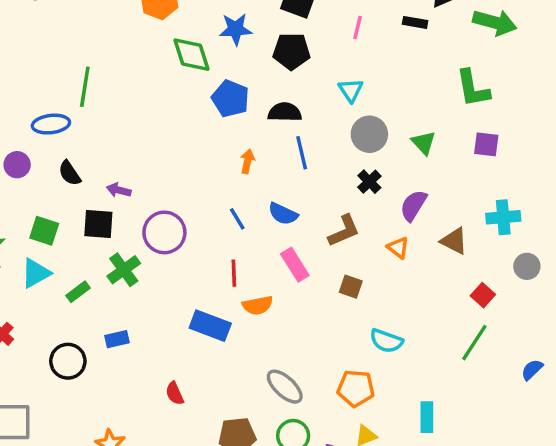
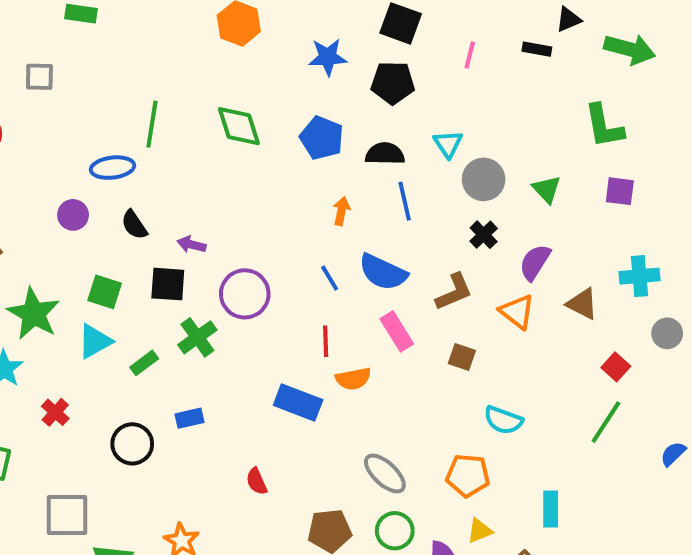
green diamond: (192, 55) -> (239, 126), moved
cyan triangle: (351, 90) -> (448, 144), moved
blue semicircle: (283, 214) -> (383, 272), size x1.4
orange triangle: (398, 248) -> (517, 312), size x1.4

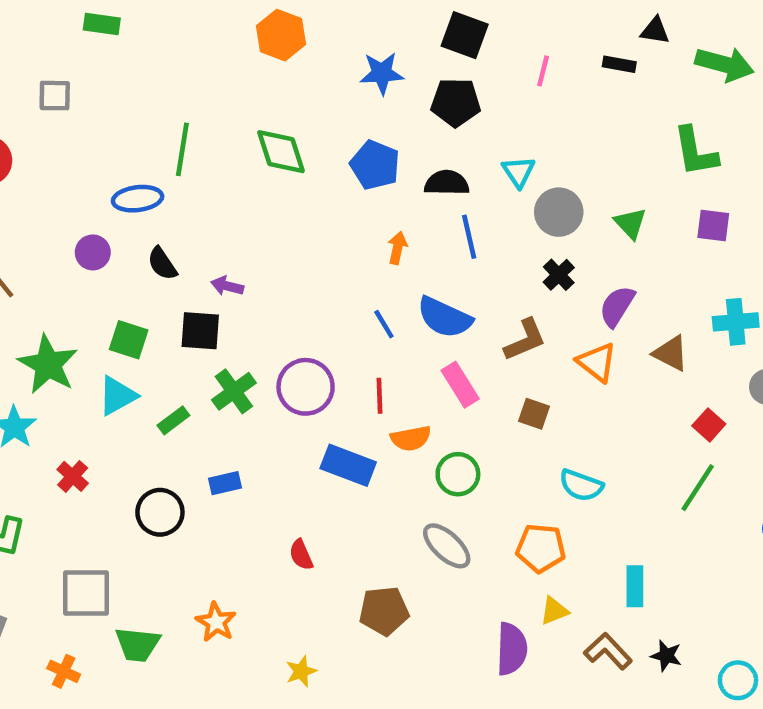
black triangle: (568, 20) -> (655, 31), turned 32
purple circle: (245, 294) -> (306, 387), moved
green circle: (395, 531) -> (458, 474), moved

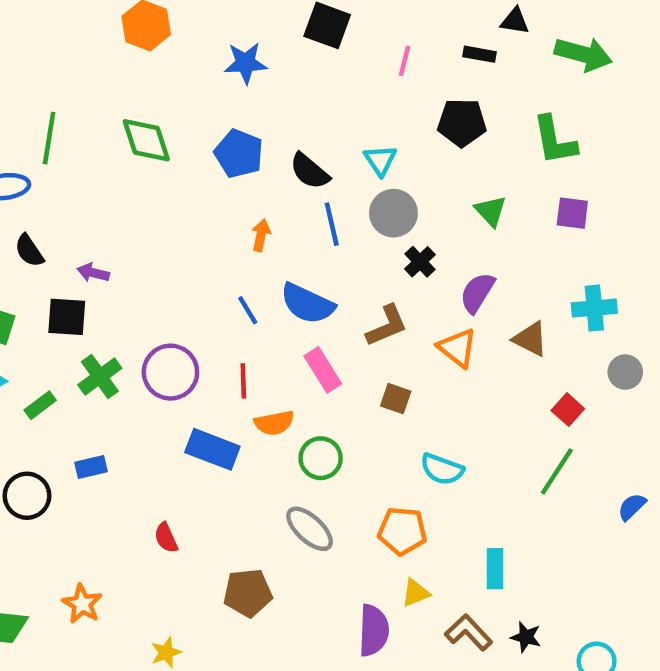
black pentagon: (456, 102) -> (462, 123), moved
black semicircle: (447, 183) -> (310, 171), turned -141
gray circle: (559, 212) -> (393, 213), moved

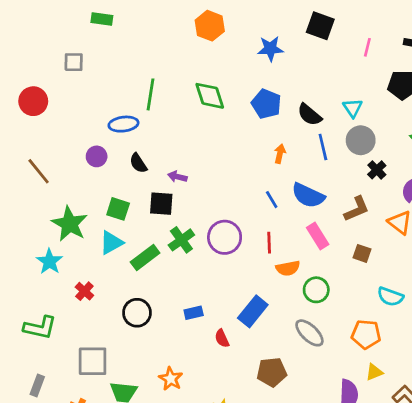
green rectangle: (40, 405) -> (145, 257), size x1.5
blue rectangle: (212, 449) -> (253, 311), moved, turned -72
blue rectangle: (91, 467) -> (194, 313), moved

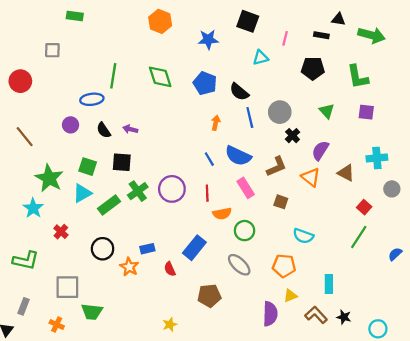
cyan triangle: (353, 108) -> (261, 58), moved, turned 49
purple arrow: (177, 177) -> (130, 129), moved
orange star: (171, 379) -> (129, 267), moved

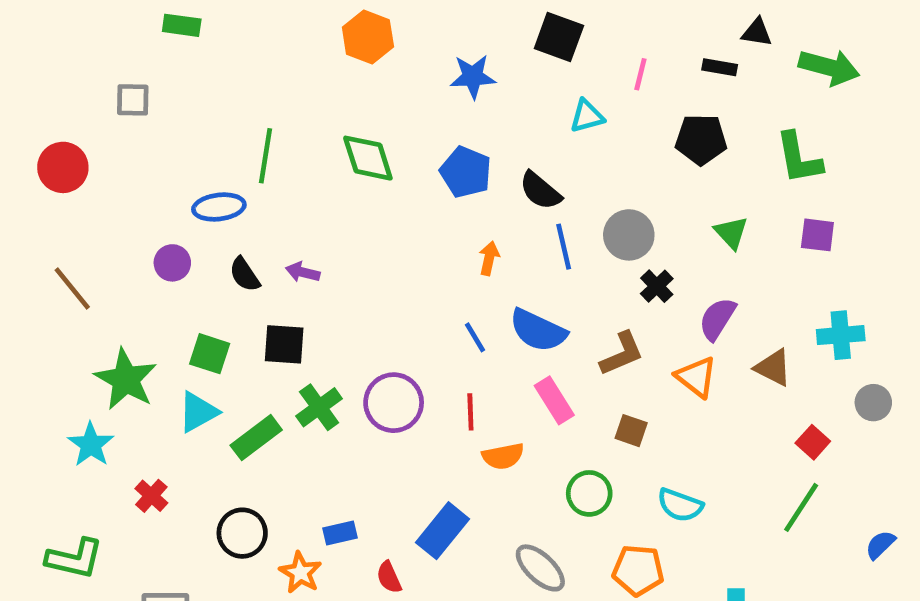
green circle: (245, 231) -> (589, 493), moved

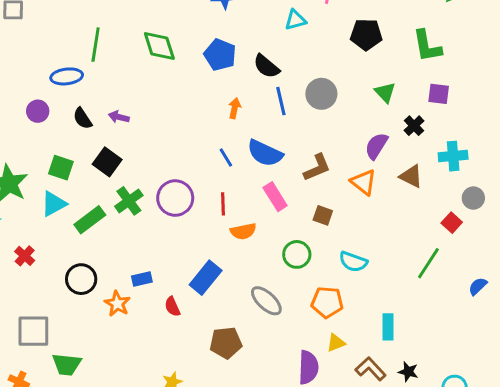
black cross: (657, 286) -> (414, 126), moved
black square: (284, 344) -> (107, 162), turned 32
red square: (813, 442) -> (452, 223), moved

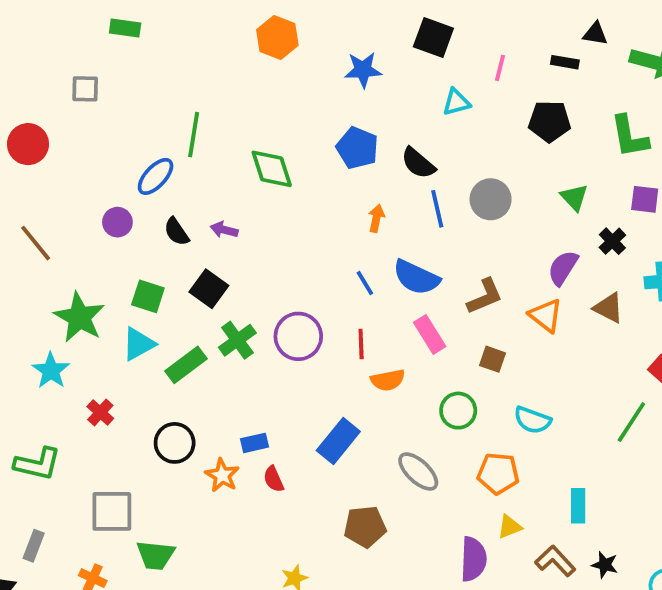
green diamond: (159, 46) -> (272, 169), moved
blue ellipse: (67, 76) -> (156, 176), turned -40
red semicircle: (172, 307) -> (274, 479), moved

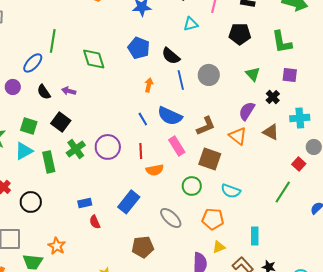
brown square: (492, 359) -> (210, 159), size x1.6
green rectangle: (186, 365) -> (49, 162), turned -65
black circle: (175, 443) -> (31, 202), moved
orange star: (222, 475) -> (57, 246), moved

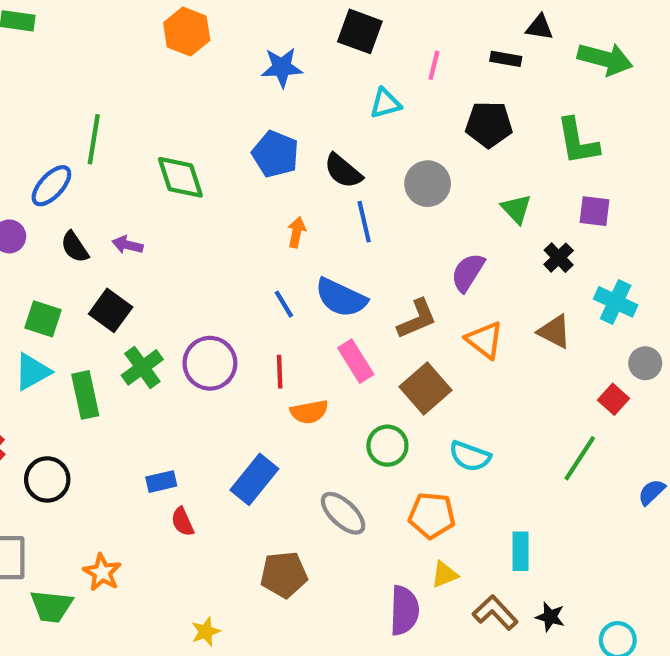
gray circle: (209, 75) -> (428, 184), moved
purple semicircle: (247, 111) -> (468, 272), moved
cyan cross: (300, 118) -> (616, 302), turned 30
brown square: (210, 159) -> (425, 389), turned 30

